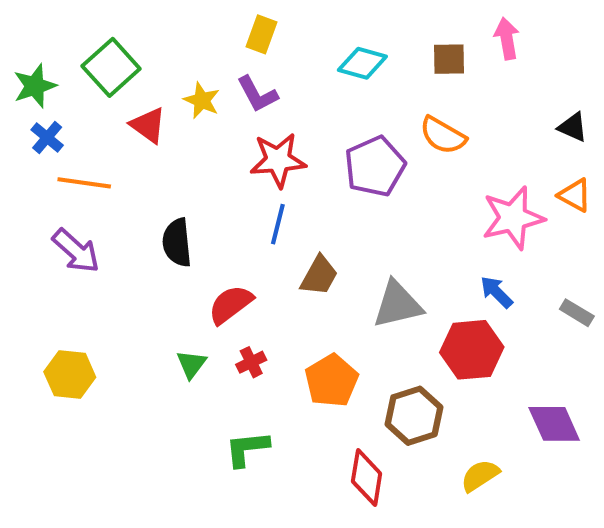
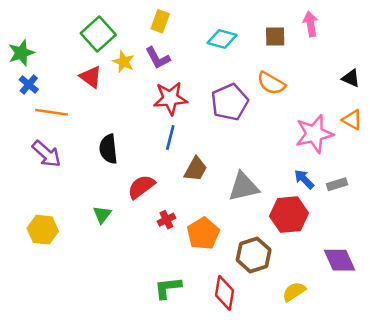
green square: (111, 67) -> (98, 34), moved
gray rectangle: (577, 313) -> (337, 184), moved, turned -48
red cross: (251, 362) -> (166, 220), moved
green triangle: (191, 364) -> (102, 215), moved
green L-shape: (247, 449) -> (168, 288), moved

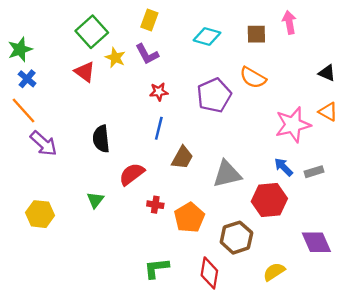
red star: (170, 98) -> (159, 92), size x0.6
orange line: (52, 112) -> (24, 111), moved, turned 40
red cross: (166, 220) -> (155, 205), turned 35

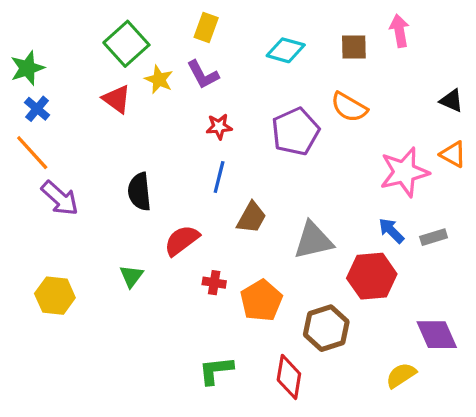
yellow semicircle: (274, 272) -> (401, 375), moved

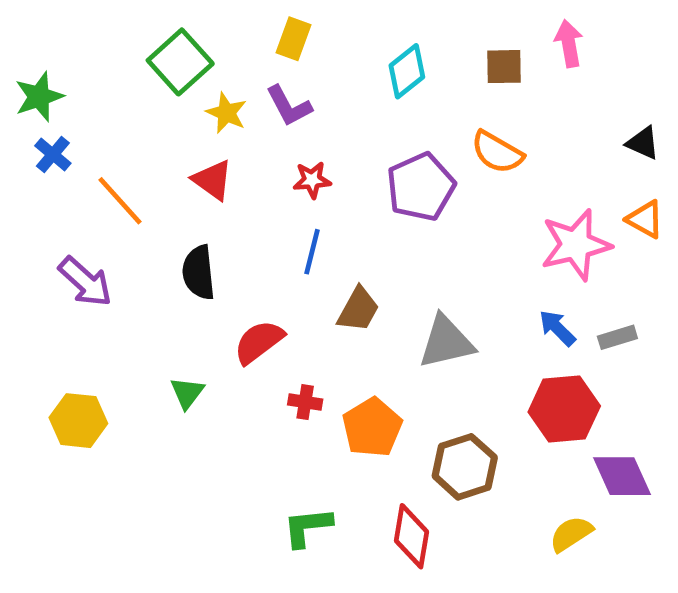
cyan diamond: (286, 50) -> (407, 71), turned -54
red triangle: (117, 99) -> (213, 180), moved
orange line: (32, 153) -> (120, 201), moved
red hexagon: (372, 276) -> (564, 409), moved

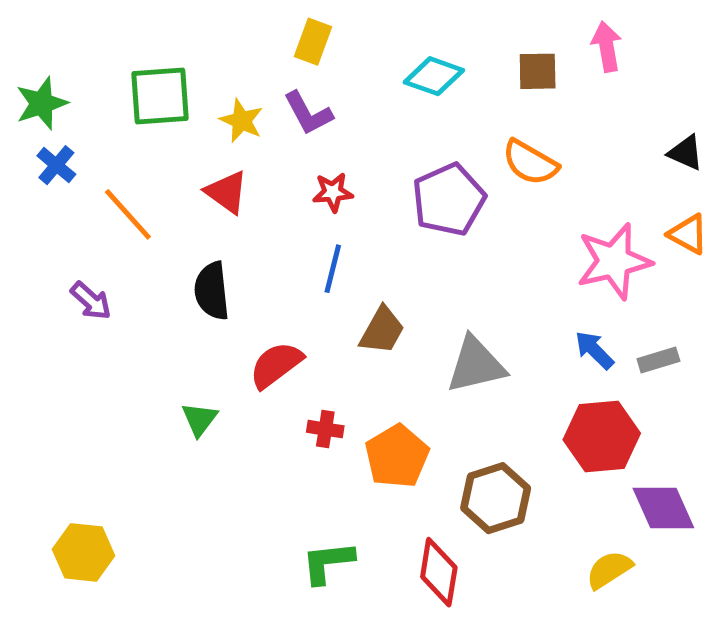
green square: (180, 62) -> (160, 96), moved, turned 38
cyan diamond: (407, 71) -> (434, 76), turned 58
purple arrow: (85, 282) -> (91, 301), size x0.7
yellow hexagon: (78, 421) -> (84, 552), moved

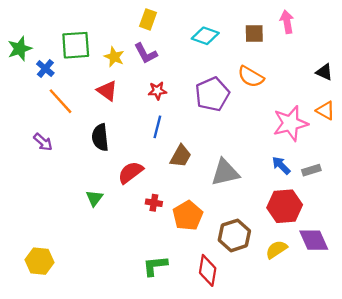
blue cross: (56, 165) -> (45, 69), moved
yellow semicircle: (609, 570) -> (276, 249), moved

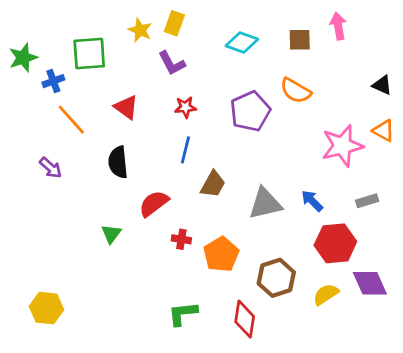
yellow star: (114, 57) -> (140, 30), moved
blue cross: (45, 69) -> (53, 81), turned 30
blue arrow: (281, 165) -> (312, 201), moved

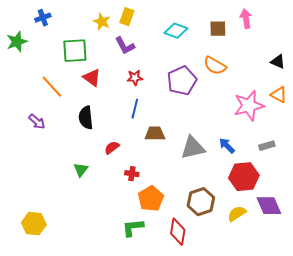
green square: (89, 54) -> (75, 51), moved
blue cross: (53, 81) -> (43, 18), moved
brown trapezoid: (213, 184) -> (155, 134), turned -120
red semicircle: (154, 203) -> (112, 148), size x0.7
orange pentagon: (221, 254) -> (151, 199), moved

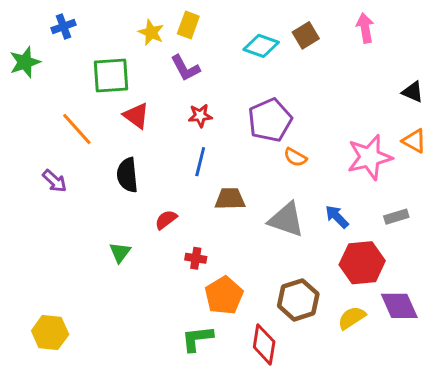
brown square: (218, 29) -> (306, 35), moved, turned -30
orange semicircle: (215, 66) -> (295, 157), moved, size x0.7
gray triangle: (193, 148) -> (286, 220), turned 32

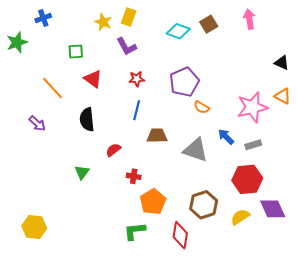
green square: (111, 76) -> (76, 51), size x0.6
blue arrow: (337, 217) -> (226, 137), moved
gray rectangle: (396, 217) -> (253, 145), moved

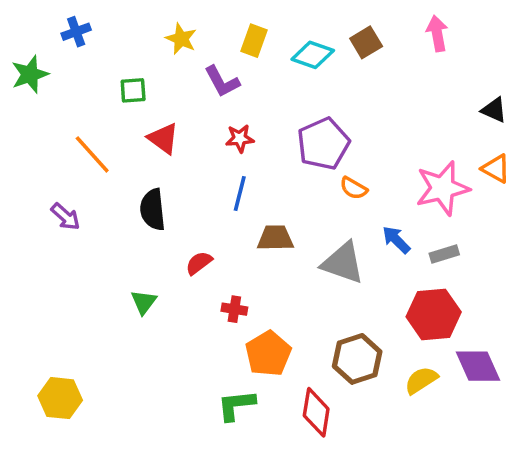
yellow rectangle: (129, 17) -> (254, 41), moved

